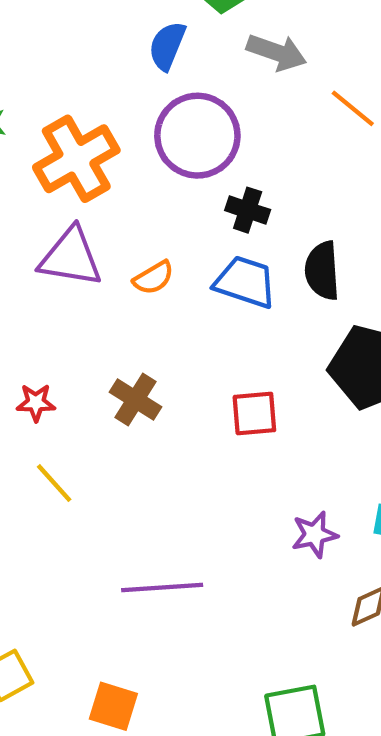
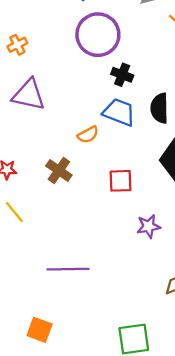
orange cross: (76, 159) -> (17, 45), moved, size x0.5
orange semicircle: (154, 278) -> (88, 135), moved
purple star: (315, 535) -> (149, 226), moved

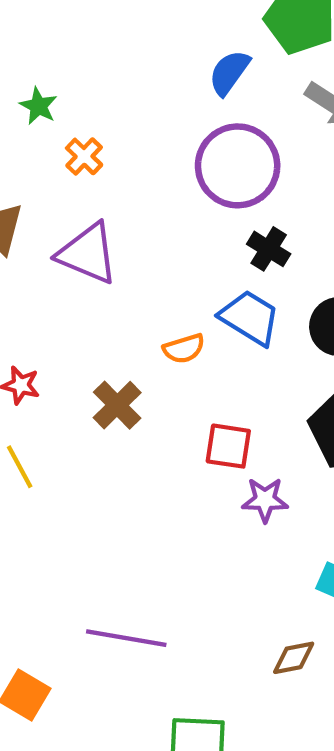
orange cross: (17, 45) -> (84, 156), turned -30
purple star: (149, 226) -> (265, 500), moved
purple line: (68, 269) -> (126, 638), moved

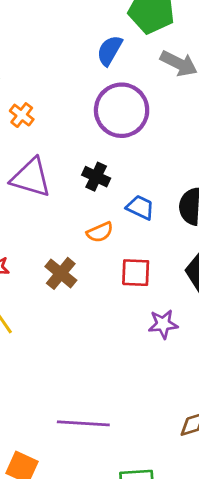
black cross: (269, 249) -> (96, 177), moved
blue trapezoid: (250, 318) -> (140, 207), size x0.7
red square: (228, 446) -> (136, 273), moved

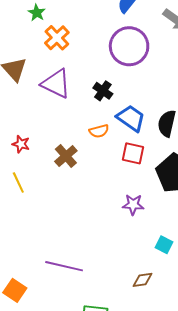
orange cross: (22, 115) -> (57, 38), size x1.4
blue trapezoid: (140, 207) -> (131, 118), size x1.4
red square: (136, 273) -> (133, 153), moved

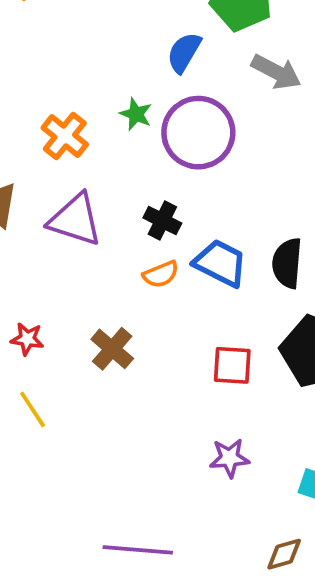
green star: (37, 13) -> (136, 114), moved
orange semicircle: (99, 131) -> (161, 274), moved
red square: (133, 153) -> (232, 365), moved
purple star: (133, 205) -> (229, 458), moved

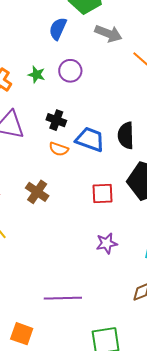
green star: (136, 114) -> (37, 75), moved
purple circle: (198, 133) -> (70, 71), size x0.6
orange semicircle: (161, 274) -> (59, 149), turned 48

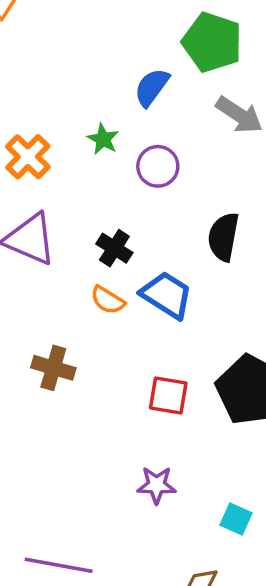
green star: (37, 75) -> (103, 139), moved
black semicircle: (126, 135) -> (223, 237), moved
brown cross: (37, 192) -> (53, 368), turned -30

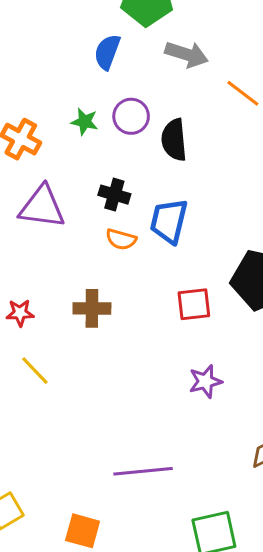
green star: (103, 139) -> (85, 122), moved
black semicircle: (223, 237) -> (174, 140), moved
blue trapezoid: (167, 295) -> (169, 221), turned -93

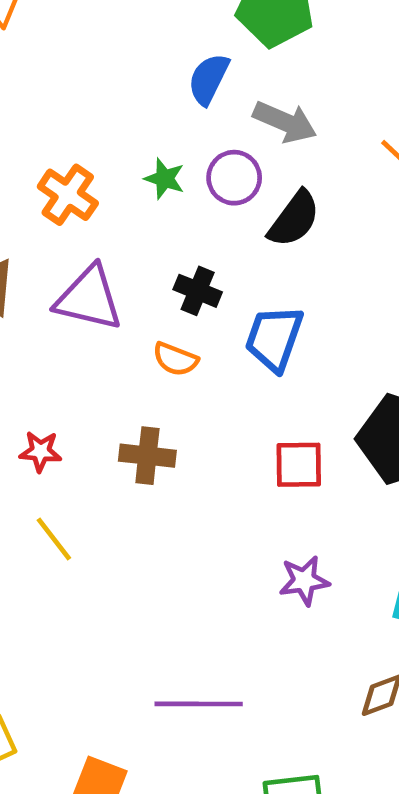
gray arrow: (187, 54) -> (285, 122), moved
black semicircle: (174, 140) -> (294, 219), turned -144
orange semicircle: (121, 239) -> (175, 359), moved

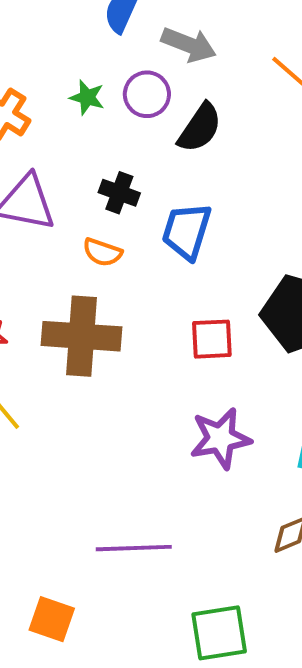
brown cross: (147, 456) -> (82, 336), size x1.6
purple star: (304, 581) -> (220, 438), size x1.4

